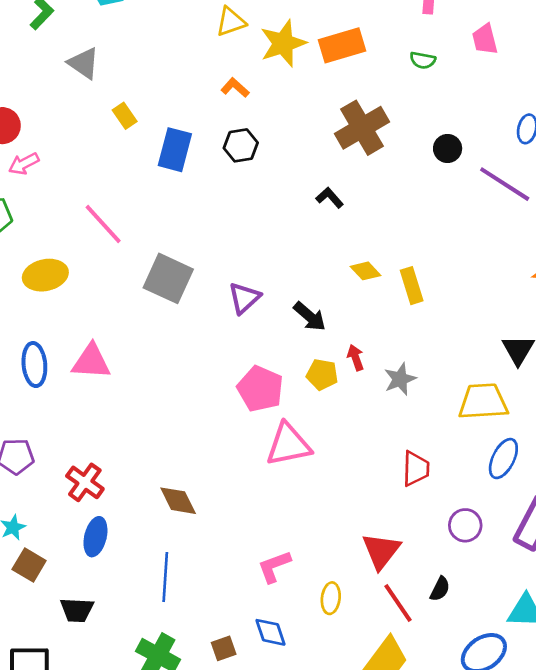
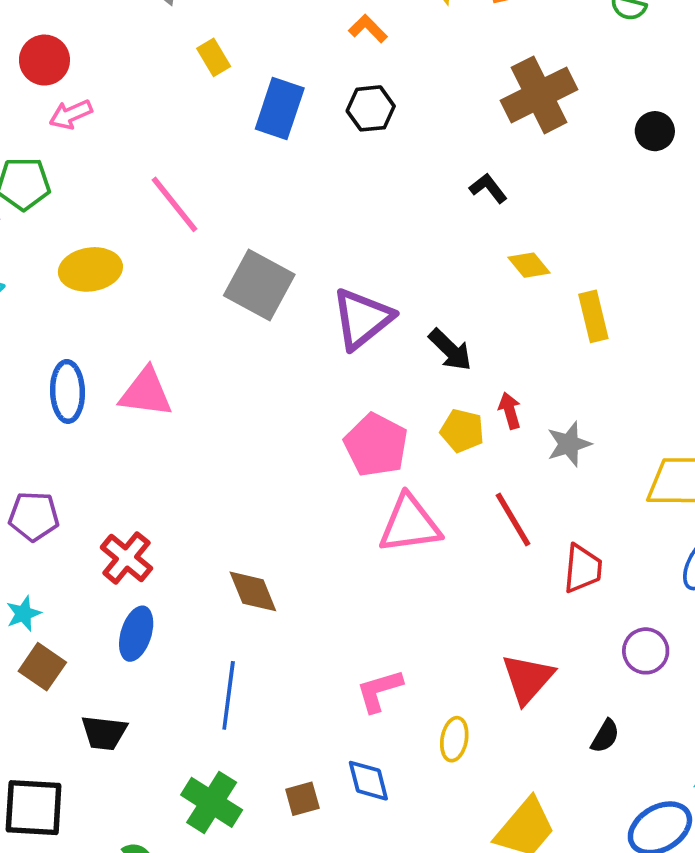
yellow diamond: (366, 271) -> (529, 265), moved
purple triangle: (244, 298) -> (362, 319), size x1.4
red line: (398, 603) -> (513, 520), moved

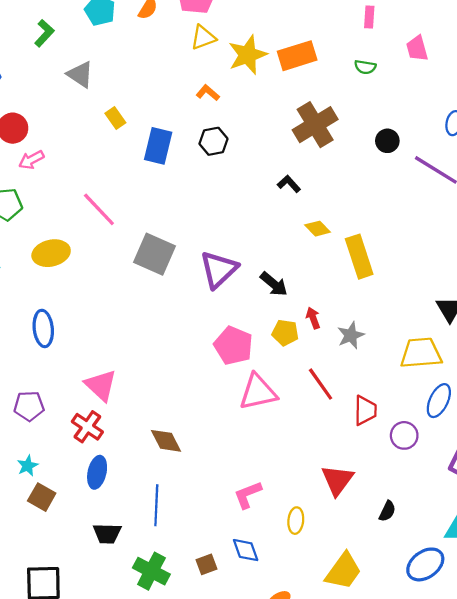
yellow rectangle: (593, 316) -> (359, 257), size x1.4
pink triangle: (146, 392) -> (101, 385), moved, turned 40
purple circle: (646, 651) -> (404, 435), moved
black trapezoid: (104, 733) -> (107, 533), moved

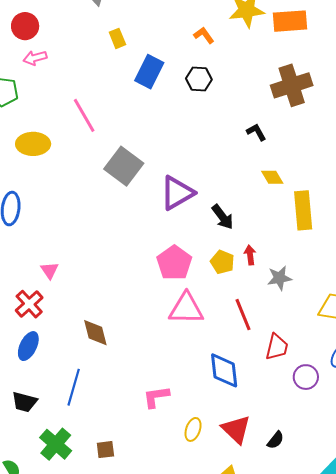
pink triangle: (101, 385) -> (49, 270), size x0.6
red triangle: (337, 480) -> (236, 429), moved, turned -36
blue diamond: (246, 550) -> (224, 370), moved, size x1.4

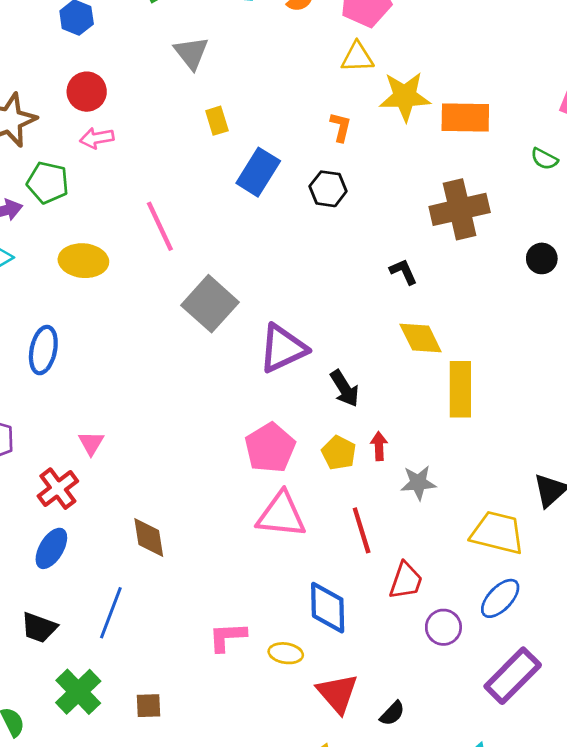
orange L-shape: (204, 35) -> (341, 127), turned 45
yellow diamond: (272, 177) -> (421, 338), size x1.4
yellow ellipse: (193, 429) -> (286, 653), moved, turned 75

